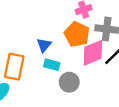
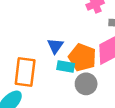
orange pentagon: (77, 34) -> (82, 57), moved

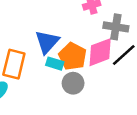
blue triangle: (55, 46) -> (47, 42), size x1.5

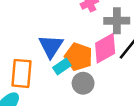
cyan rectangle: (55, 64) -> (62, 67), turned -42

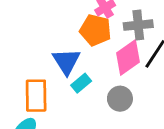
orange pentagon: (78, 57) -> (95, 30), moved
gray circle: (83, 83) -> (120, 99), moved

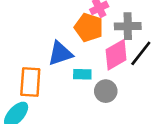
blue triangle: (66, 61) -> (60, 53), turned 40
cyan rectangle: (81, 83) -> (82, 74), moved, turned 36

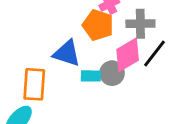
blue triangle: (60, 53) -> (67, 53), turned 36
gray circle: (106, 91) -> (112, 73), moved

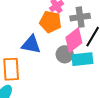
cyan rectangle: (91, 76) -> (82, 59), moved, size x1.5

